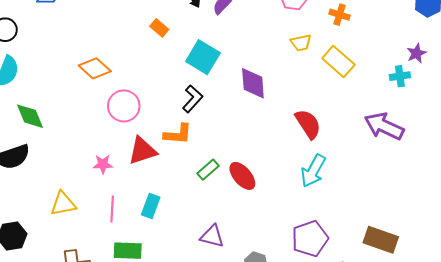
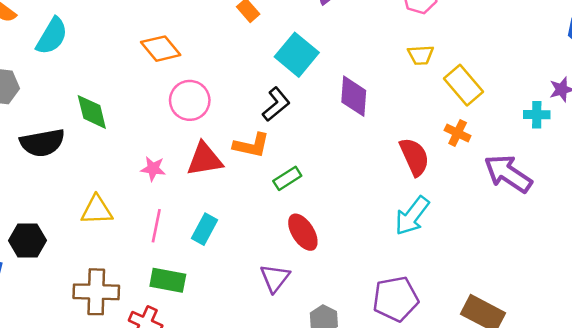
orange cross: (340, 15) -> (458, 133), moved
green diamond: (30, 116) -> (92, 112), moved
green rectangle: (208, 170) -> (287, 178), moved
red ellipse: (242, 176) -> (303, 232), moved
purple triangle: (212, 236) -> (275, 278), turned 45

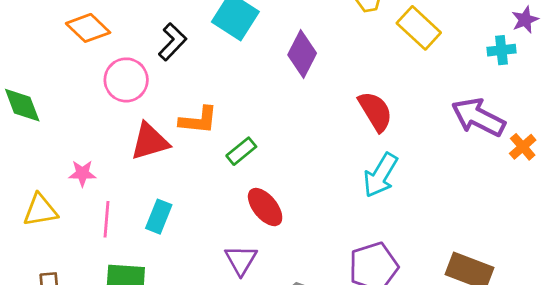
purple diamond: (354, 96) -> (302, 54), turned 30
black L-shape: (276, 104) -> (172, 42), moved
orange cross: (458, 133) -> (523, 147), moved, turned 30
pink star: (153, 169) -> (82, 173), moved

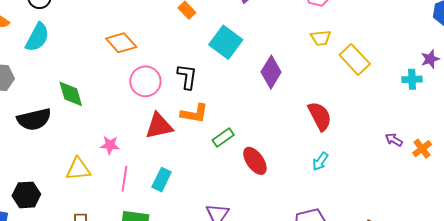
black L-shape: (172, 42) -> (187, 77), moved, turned -40
purple arrow: (478, 117) -> (394, 140), moved, size x0.5
cyan arrow: (380, 175) -> (320, 161), size x0.6
red ellipse: (265, 207) -> (255, 161), moved

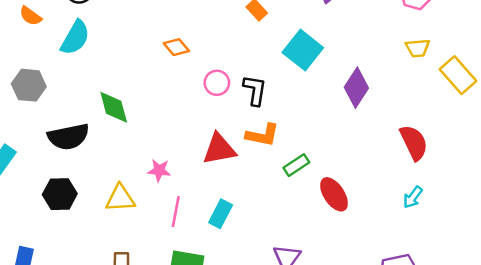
orange diamond: (121, 43) -> (176, 47), size x0.7
pink circle: (145, 81) -> (217, 83), moved, size x0.7
black hexagon: (26, 195) -> (60, 194), moved

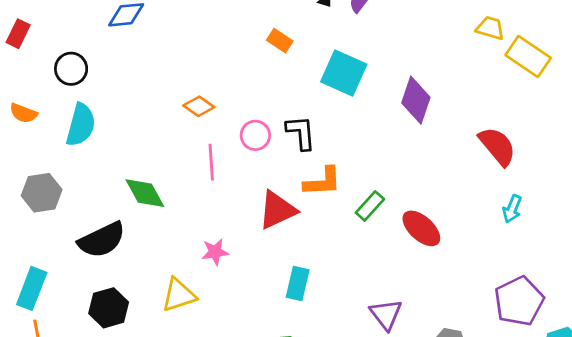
yellow trapezoid: (418, 48) -> (490, 28), moved, turned -145
pink line: (176, 212) -> (211, 162), moved

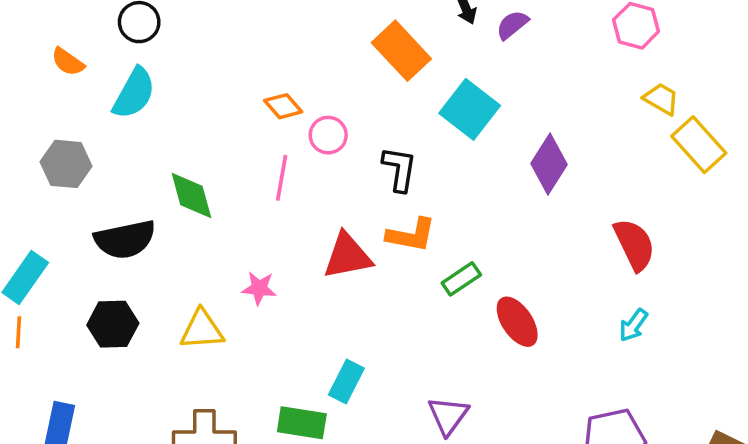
orange rectangle: (280, 41) -> (401, 51), size x1.8
pink circle: (255, 135) -> (328, 135), moved
cyan rectangle: (298, 284) -> (346, 382), moved

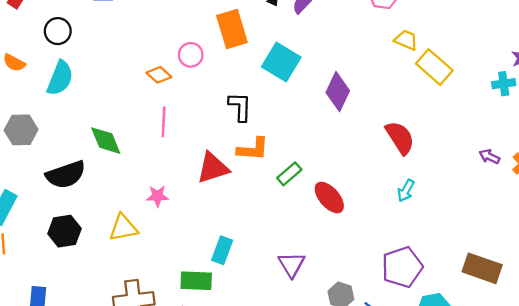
orange rectangle: (401, 51) -> (232, 29), turned 33
pink circle: (328, 135) -> (191, 55), moved

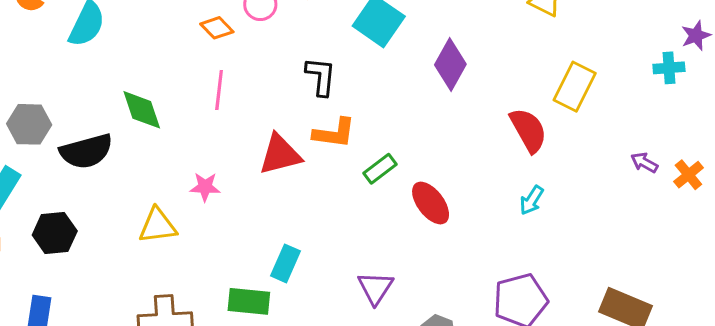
yellow rectangle: (434, 67) -> (575, 87), moved, turned 72
gray hexagon: (21, 130) -> (29, 124), moved
black hexagon: (64, 231) -> (55, 233), moved

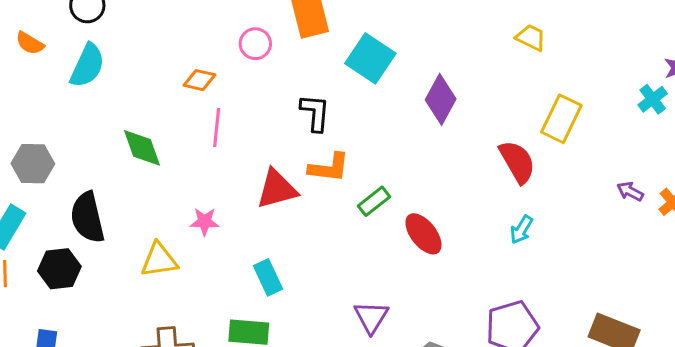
orange diamond: (217, 28) -> (199, 80), moved, turned -32
cyan cross: (669, 68) -> (653, 99), turned -32
black semicircle: (86, 151) -> (87, 217), moved, turned 93
cyan rectangle: (285, 263) -> (268, 277), moved, turned -48

